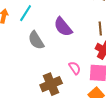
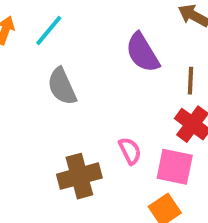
purple semicircle: (63, 27) -> (142, 53), moved

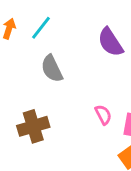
brown cross: (79, 176) -> (33, 126), moved

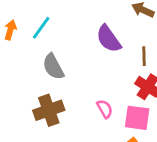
brown cross: (33, 126) -> (49, 110), moved

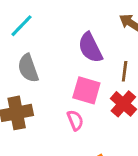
pink square: (137, 118) -> (86, 90), moved

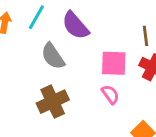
purple semicircle: (90, 48) -> (75, 26), moved

